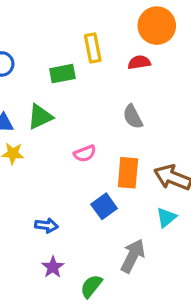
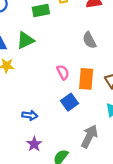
pink semicircle: (85, 154) -> (63, 72), moved, turned -96

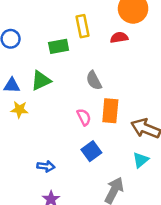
gray semicircle: (89, 40) -> (94, 80), moved
orange rectangle: (86, 79) -> (110, 111), moved

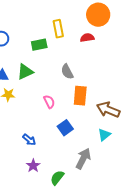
pink semicircle: (84, 117) -> (49, 102), moved
blue arrow: (46, 166) -> (29, 140), turned 32

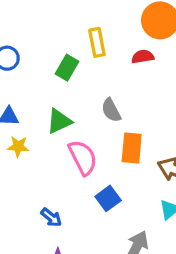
green rectangle: (39, 45) -> (67, 68), turned -49
green triangle: (25, 72) -> (59, 121), moved
pink semicircle: (49, 102) -> (83, 157), size x1.6

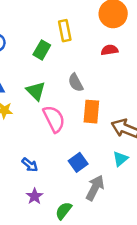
red semicircle: (143, 57) -> (109, 50), moved
green triangle: (59, 121) -> (36, 91), turned -50
blue square: (108, 198) -> (78, 162), moved

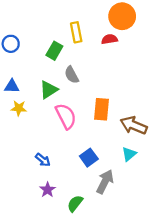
red semicircle: (109, 50) -> (110, 39), moved
gray semicircle: (76, 83) -> (72, 75), moved
green triangle: (36, 91) -> (49, 90), turned 42

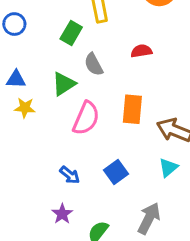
red semicircle: (110, 39) -> (141, 51), moved
pink semicircle: (66, 116) -> (86, 118), turned 50
blue arrow: (43, 160) -> (70, 175), moved
gray arrow: (105, 182) -> (149, 218), moved

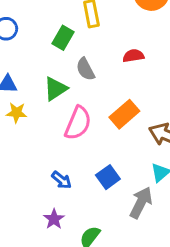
orange rectangle: (132, 109) -> (124, 114), turned 44
gray arrow: (149, 218) -> (141, 203), moved

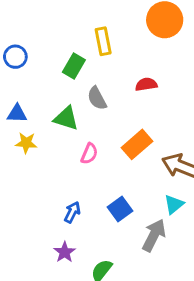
green triangle: (55, 89) -> (66, 118), turned 50
pink semicircle: (78, 123) -> (89, 154), size x0.6
blue arrow: (61, 180) -> (72, 212), turned -102

